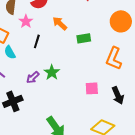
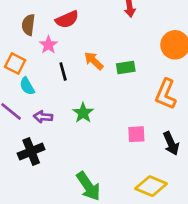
orange arrow: (60, 23) -> (94, 61), moved
black line: (37, 41) -> (63, 71), turned -32
purple arrow: (33, 77) -> (43, 117), moved, turned 48

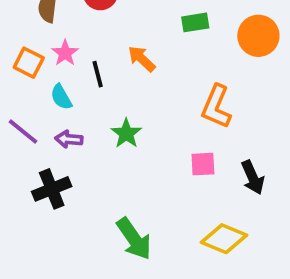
pink star: (48, 45) -> (65, 53), moved
green rectangle: (126, 67) -> (195, 22), moved
cyan semicircle: (27, 86) -> (61, 97), moved
orange L-shape: (166, 94) -> (216, 107), moved

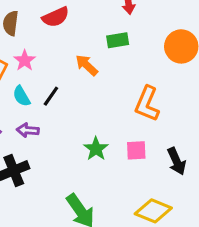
green rectangle: (195, 22) -> (118, 40), moved
black line: (98, 74) -> (51, 96), moved, turned 50
green star: (126, 133) -> (96, 149), moved

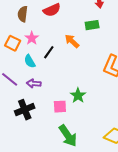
black line: (51, 96) -> (49, 52), moved
pink square: (136, 150) -> (60, 107), moved

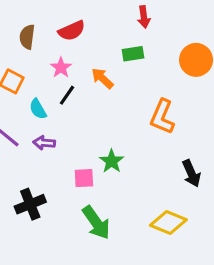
pink star: (32, 38) -> (61, 68), moved
black cross: (25, 110) -> (30, 204), moved

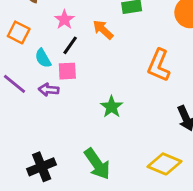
pink square: (84, 178) -> (67, 71), moved
black cross: (30, 204) -> (42, 167), moved

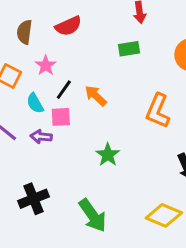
pink star: (64, 20) -> (46, 65), moved
orange arrow: (103, 30) -> (96, 96), moved
black cross: (42, 167) -> (34, 199), moved

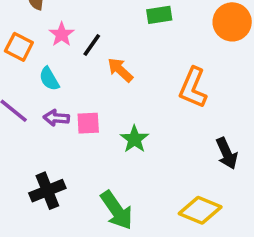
black line: (64, 90) -> (92, 45), moved
pink square: (61, 117) -> (88, 123), moved

